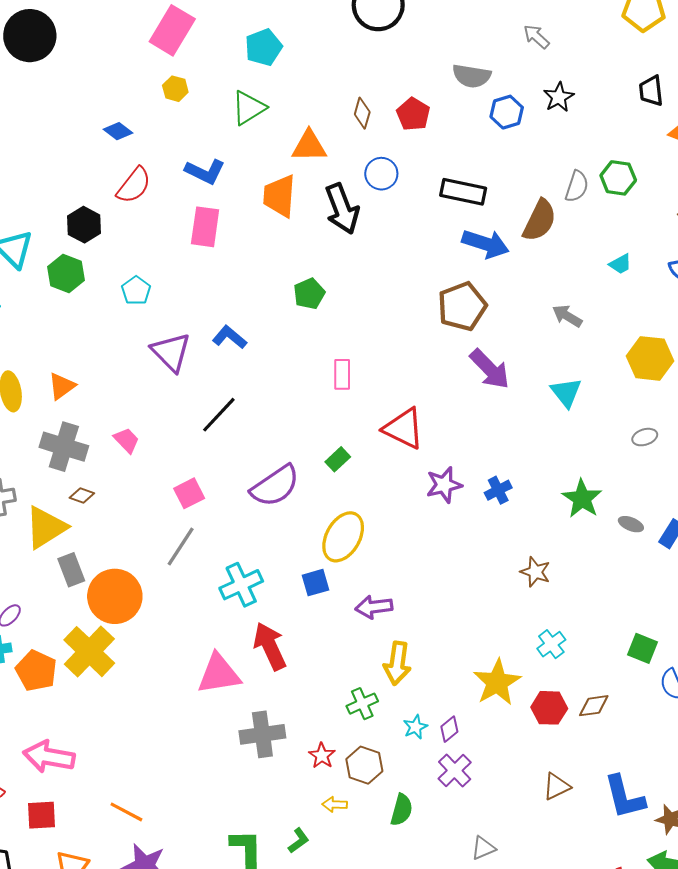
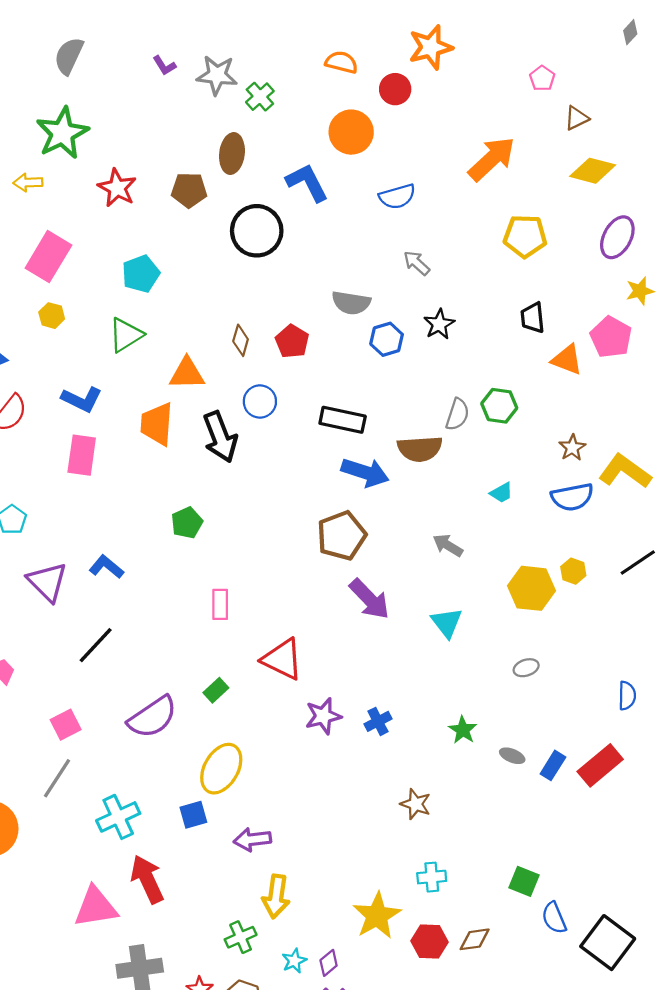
brown semicircle: (540, 220) -> (420, 449), turned 60
green star: (582, 499) -> (463, 730), size x0.7
cyan cross: (551, 644) -> (432, 877), turned 32

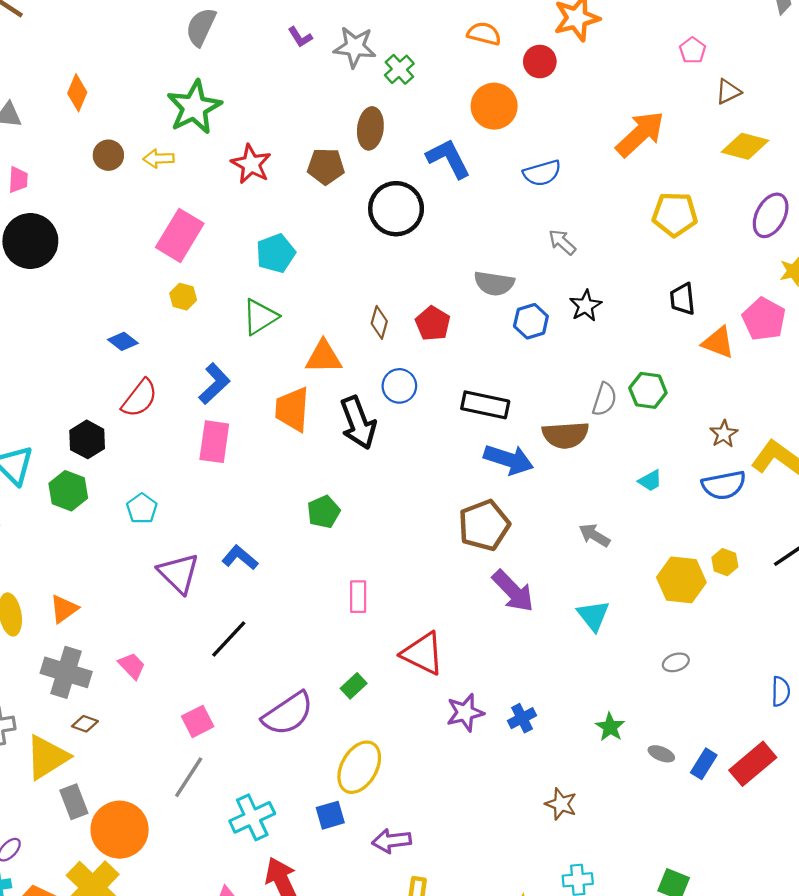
blue L-shape: (82, 399) -> (214, 384), turned -69

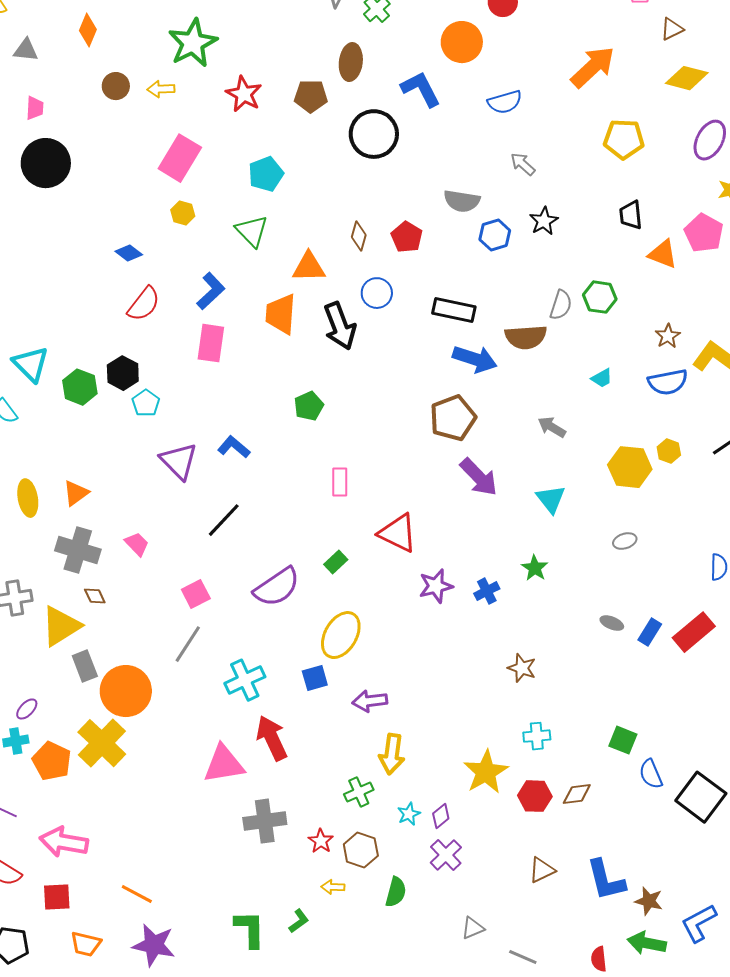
green triangle: (260, 317) -> (252, 231), turned -42
black hexagon: (87, 439) -> (123, 373), moved
brown diamond: (85, 724) -> (95, 596), turned 45
green star: (610, 727) -> (535, 568), moved

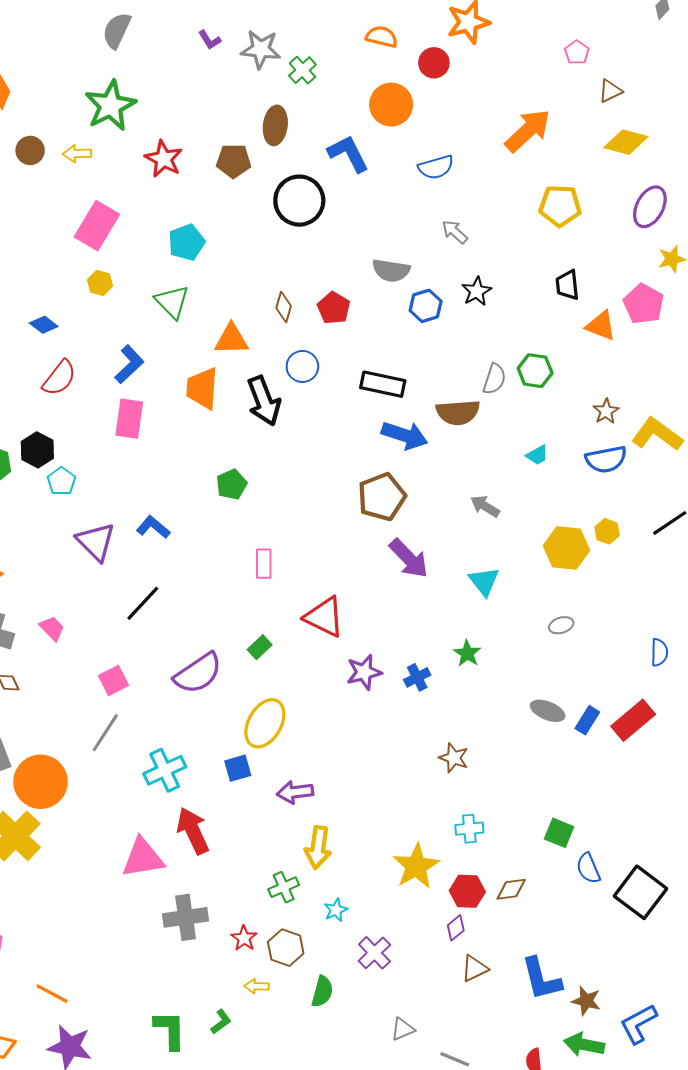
gray ellipse: (612, 623) -> (548, 711), size x1.4
purple diamond: (441, 816) -> (456, 928), moved

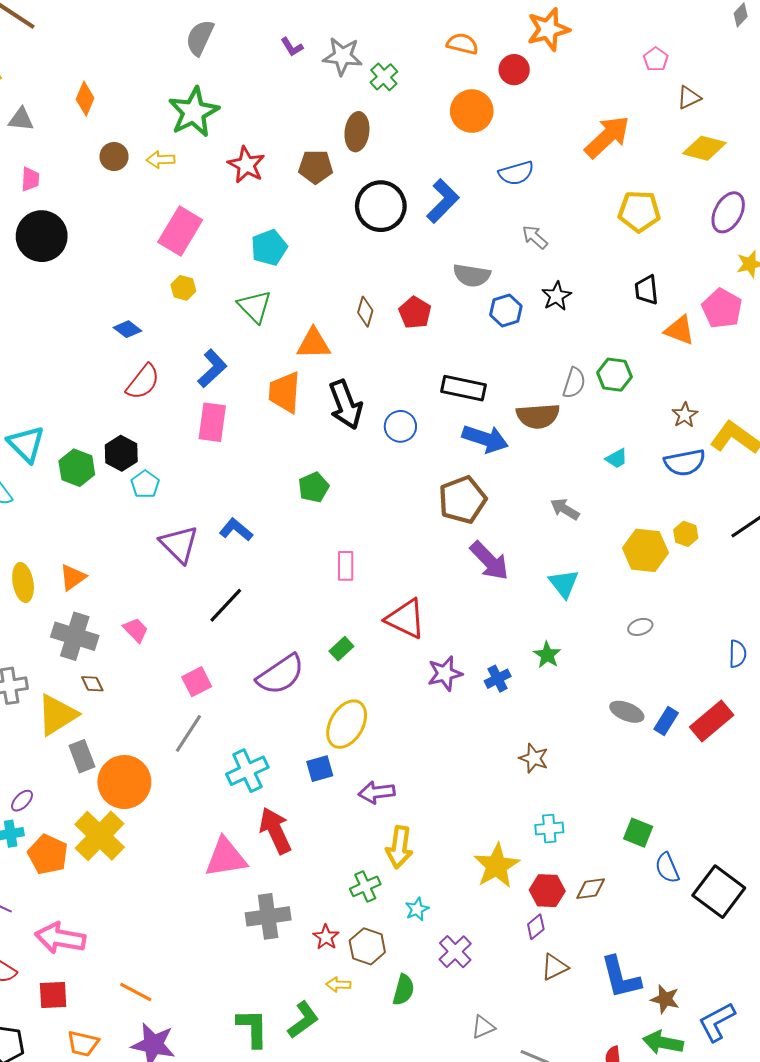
blue L-shape: (348, 154) -> (443, 201), moved, turned 72
blue circle: (302, 366) -> (400, 426), moved
green L-shape: (221, 1022) -> (303, 1020), size x1.5

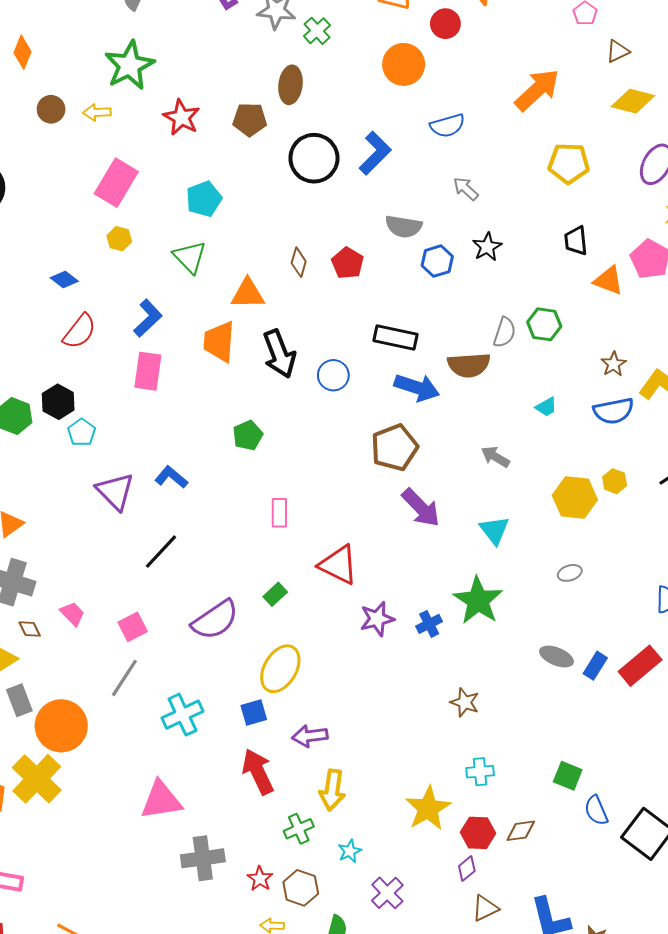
pink trapezoid: (136, 630) -> (72, 614), moved
green star: (547, 655) -> (478, 600), size x1.8
red arrow: (275, 831) -> (258, 772), moved

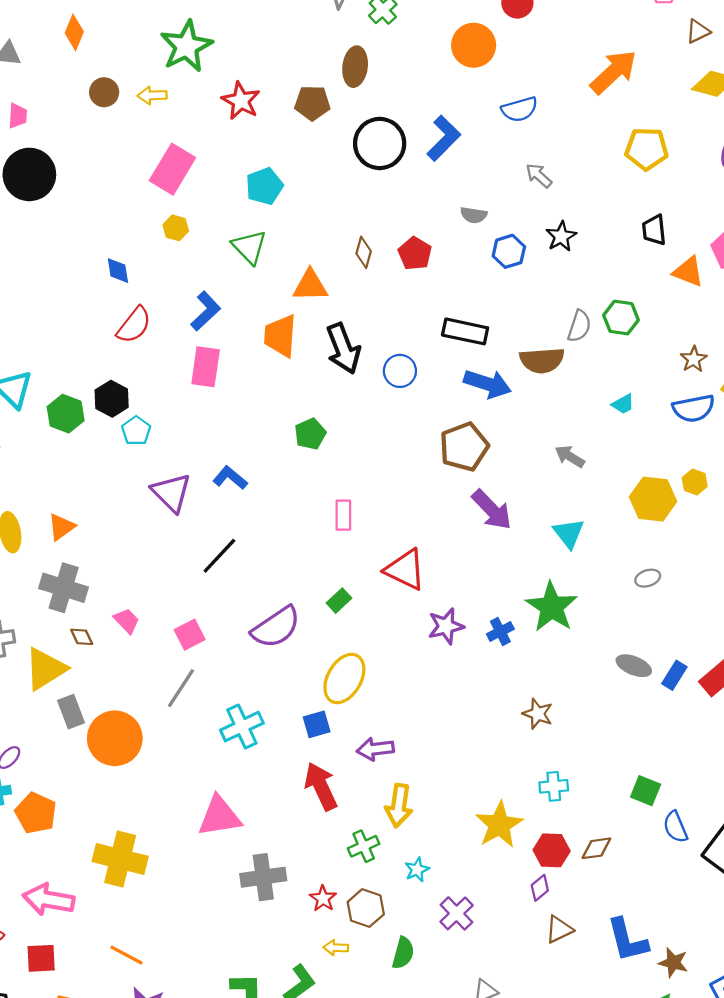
gray semicircle: (404, 226) -> (474, 215), size x0.7
blue diamond: (64, 279) -> (118, 271), turned 44
yellow cross: (37, 779) -> (120, 859), moved, turned -30

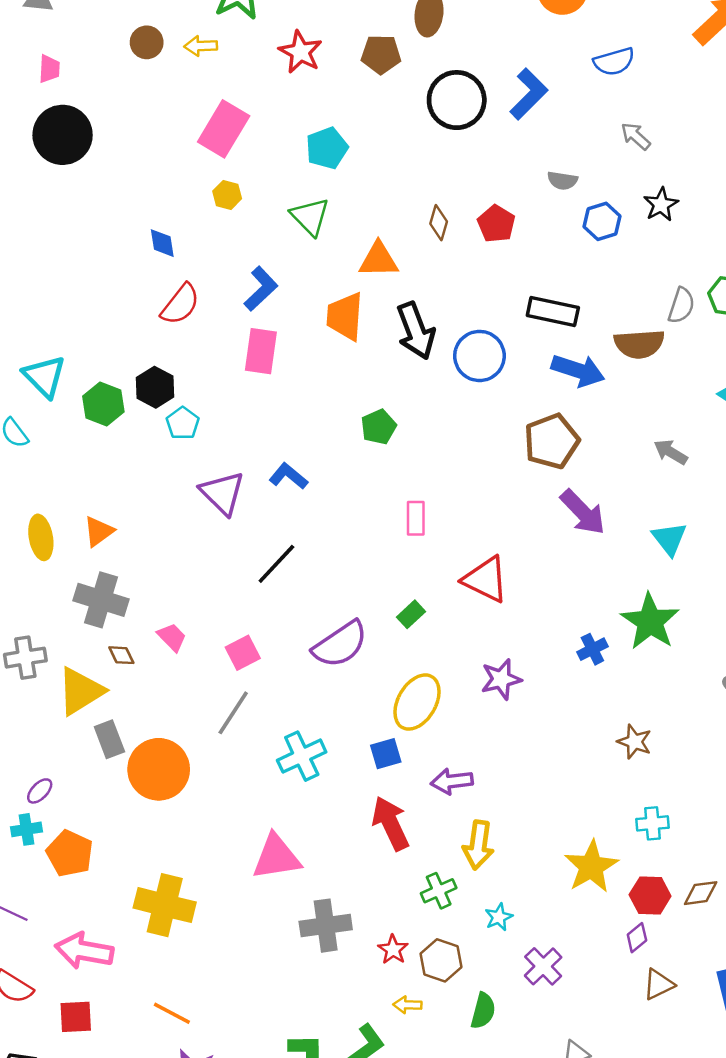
blue circle: (400, 371) -> (479, 356), size x1.4
purple star: (446, 626) -> (501, 679), moved

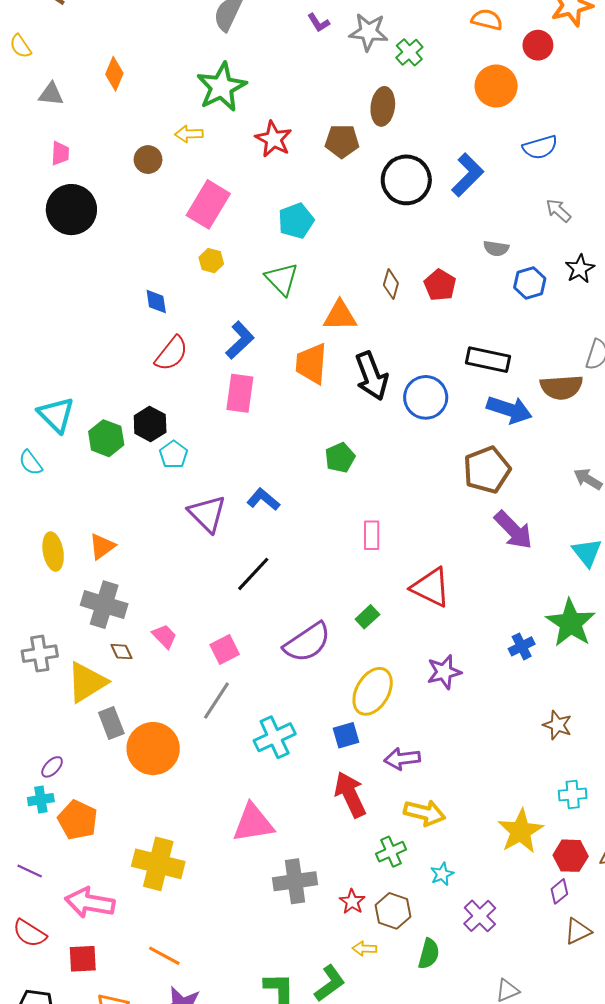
brown circle: (147, 42) -> (148, 160), moved
yellow arrow: (478, 845) -> (425, 813), turned -84

